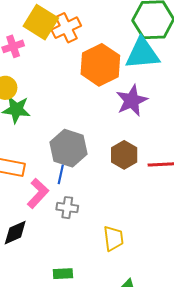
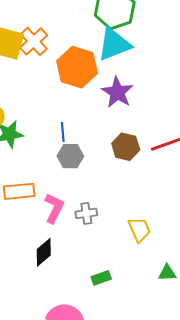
gray hexagon: (68, 148) -> (70, 156), size x0.7
blue line: (61, 174) -> (63, 132), moved

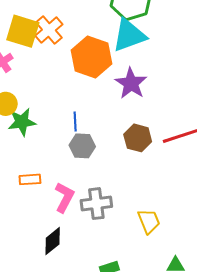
orange rectangle: (19, 191) -> (30, 179), size x0.7
gray cross: (86, 213) -> (96, 204), size x1.4

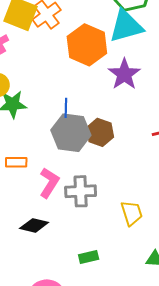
brown hexagon: (138, 138) -> (100, 132), moved
gray hexagon: (82, 146) -> (71, 133), size x1.5
black diamond: (53, 241) -> (34, 225), turned 48

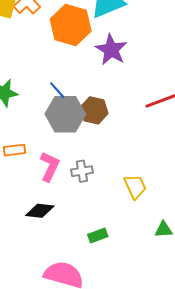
blue line: (66, 108) -> (57, 90), turned -36
gray cross: (81, 191) -> (82, 171), size x0.7

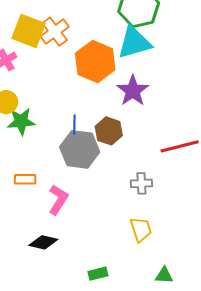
blue line: (57, 90) -> (74, 125), turned 36
brown hexagon: (94, 110) -> (109, 131), moved
gray cross: (82, 171) -> (141, 183), moved

